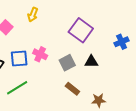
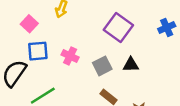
blue cross: (122, 42) -> (167, 28), moved
blue square: (19, 58) -> (38, 51), moved

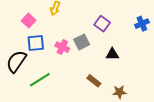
purple square: (118, 28) -> (102, 24), size x0.7
gray square: (102, 66) -> (82, 42), moved

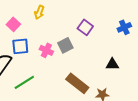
black triangle: (112, 54) -> (112, 64), moved
brown rectangle: (94, 81) -> (77, 83), size x1.6

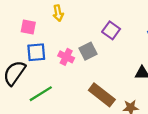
yellow arrow: (39, 12) -> (58, 13), turned -32
pink square: (13, 24) -> (28, 27), turned -32

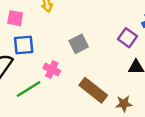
purple square: (111, 30) -> (128, 38), moved
pink cross: (66, 57) -> (52, 69), moved

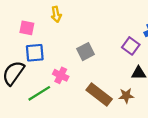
brown star: (124, 104) -> (126, 96), moved

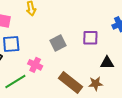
purple square: (131, 46) -> (90, 38), moved, turned -35

